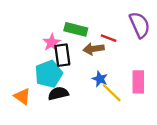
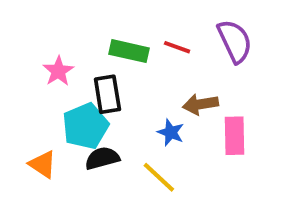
red line: (109, 38) -> (177, 47), moved
pink star: (52, 43) -> (58, 71), moved
brown arrow: (94, 49) -> (200, 104), moved
yellow line: (112, 93) -> (159, 177), moved

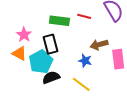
orange triangle: (43, 164) -> (19, 53), moved

